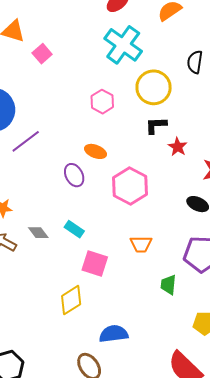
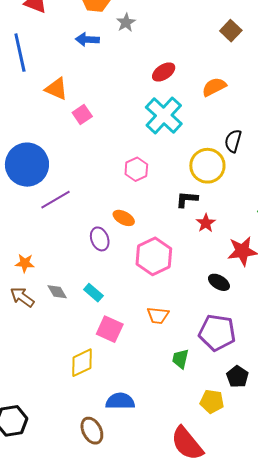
yellow circle: (154, 87) -> (207, 166), moved

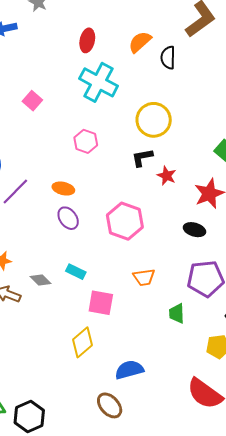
red ellipse: (164, 72) -> (87, 40), turned -30
pink square: (82, 114) -> (32, 101), moved
black semicircle: (233, 141) -> (168, 58), moved
orange ellipse: (124, 218) -> (63, 189), moved

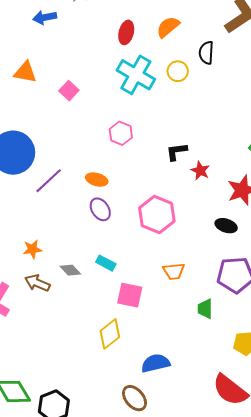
orange semicircle: (140, 42) -> (168, 27), moved
yellow circle: (154, 120) -> (178, 71), moved, size x0.6

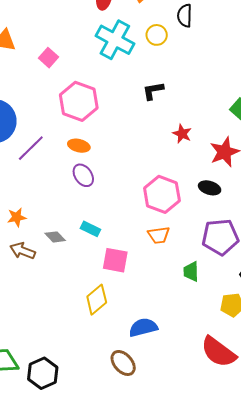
pink hexagon: (121, 133) -> (79, 101), moved, size x1.6
black L-shape: (177, 152) -> (153, 91), moved
pink hexagon: (157, 215) -> (162, 194), moved

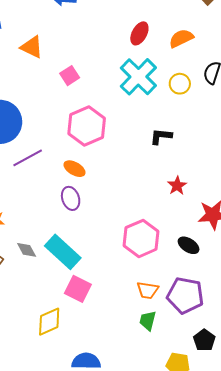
cyan rectangle: (90, 229) -> (63, 252), size x1.8
orange trapezoid: (159, 235) -> (148, 290), moved

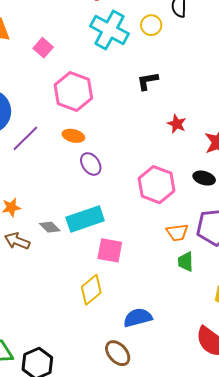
purple ellipse: (71, 198) -> (91, 164), moved
cyan rectangle: (63, 252) -> (85, 219), turned -45

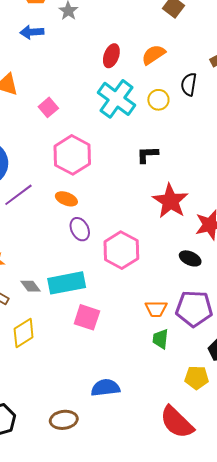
red star: (177, 124) -> (170, 201), size x1.8
pink hexagon: (157, 185) -> (121, 250), moved
yellow diamond: (91, 290) -> (24, 333), moved
brown ellipse: (118, 353) -> (64, 420), moved, turned -64

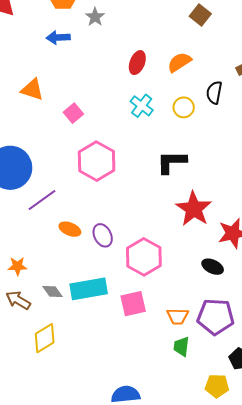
cyan cross: (116, 99) -> (142, 106), size x0.6
black L-shape: (147, 155) -> (172, 162), size x1.4
orange ellipse: (66, 199) -> (70, 229), moved
pink square: (87, 317) -> (133, 304), moved, turned -32

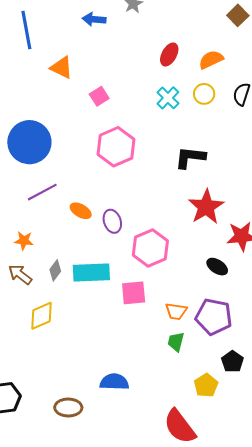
yellow circle: (184, 107) -> (204, 94), moved
purple line: (42, 200) -> (42, 192), moved
gray diamond: (52, 291) -> (55, 270), turned 65
yellow pentagon: (217, 386) -> (206, 385), turned 30

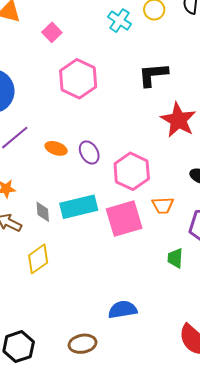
gray diamond: (55, 270) -> (43, 212), turned -30
pink square: (134, 293) -> (124, 219), size x1.4
orange trapezoid: (176, 311) -> (163, 205), moved

